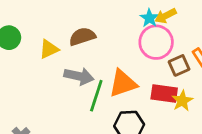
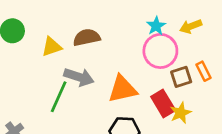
yellow arrow: (166, 16) -> (191, 26), moved
red rectangle: (164, 93) -> (163, 104), turned 45
green line: (96, 96) -> (59, 97), moved

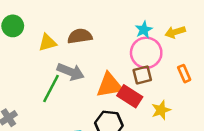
brown square: (181, 77) -> (142, 75), moved
red rectangle: (163, 104) -> (130, 96), moved, turned -30

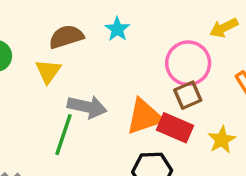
cyan star: (144, 30) -> (117, 29), moved
brown semicircle: (80, 36) -> (66, 37), moved
yellow triangle: (47, 43) -> (48, 71), turned -30

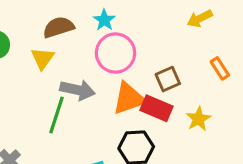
pink circle: (188, 63) -> (115, 53), moved

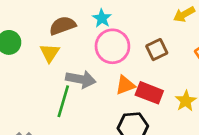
brown square: (168, 79) -> (157, 50), moved
orange triangle: (129, 99) -> (125, 85), size x0.7

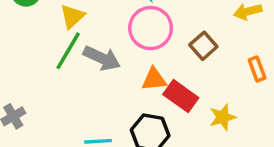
brown square: (157, 50) -> (203, 46), turned -30
green line: (63, 101) -> (68, 51), moved

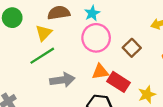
green line: (68, 51) -> (42, 56), turned 30
gray arrow: (102, 58) -> (62, 80), moved, turned -30

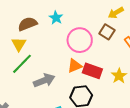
pink circle: (96, 38) -> (80, 40), moved
brown square: (132, 48) -> (107, 32), moved

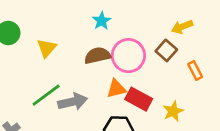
brown semicircle: (28, 24) -> (97, 56), moved
green line: (22, 64) -> (46, 95), moved

